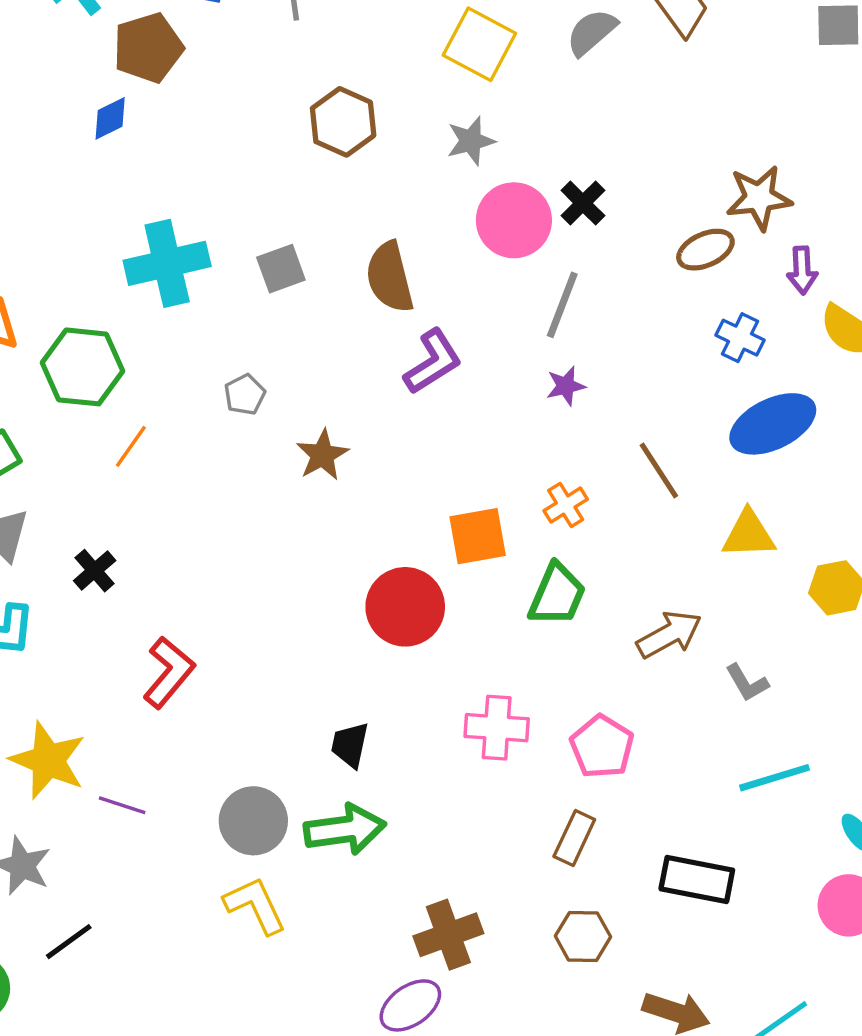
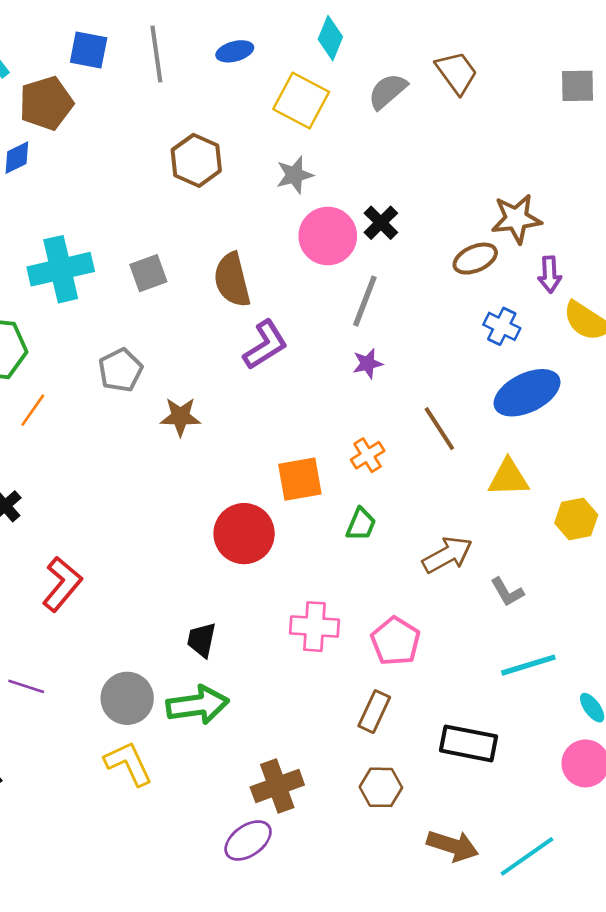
gray pentagon: (245, 395) -> (121, 370), size x1.4
brown star: (322, 455) -> (180, 417), turned 30
green trapezoid: (557, 595) -> (361, 524), size x0.7

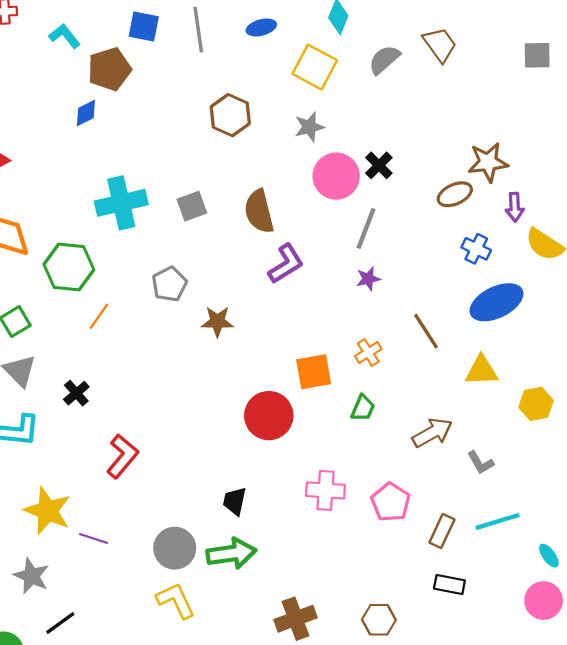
brown rectangle: (374, 712) -> (442, 531), moved
black rectangle: (469, 743) -> (449, 585), size x0.7

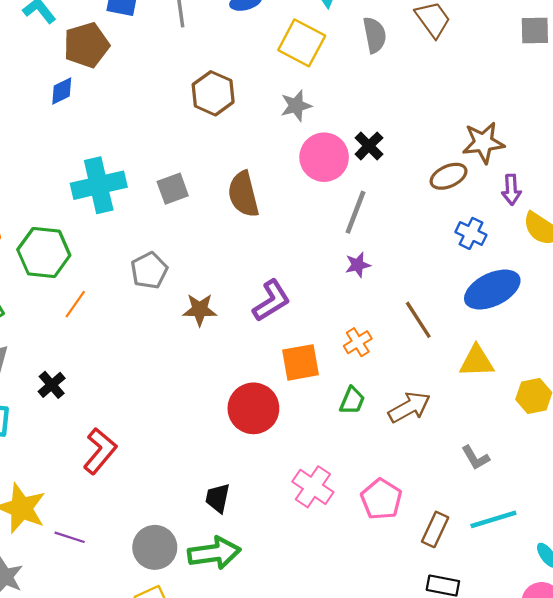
gray semicircle: (384, 60) -> (375, 35), turned 120
purple L-shape: (286, 264) -> (271, 301), moved
brown arrow: (432, 433) -> (409, 407), moved
pink cross: (325, 490) -> (313, 487), turned 30

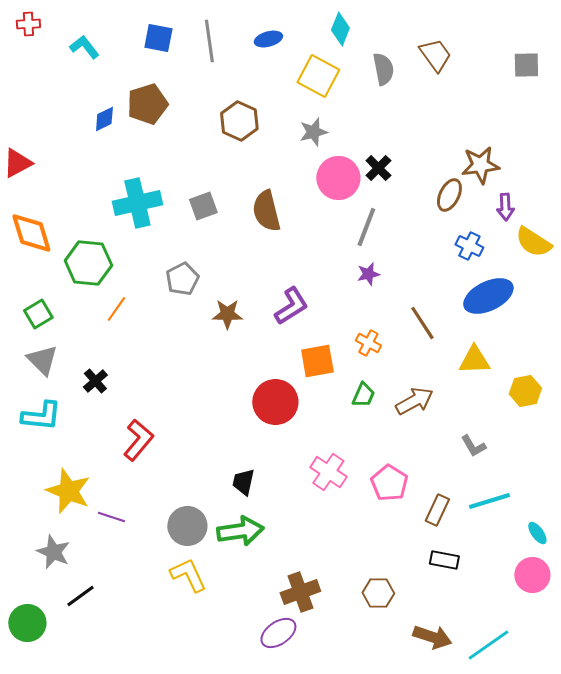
brown pentagon: (86, 45) -> (147, 104), moved
brown ellipse: (449, 176) -> (449, 195), turned -40
orange cross: (358, 342) -> (368, 343), turned -30

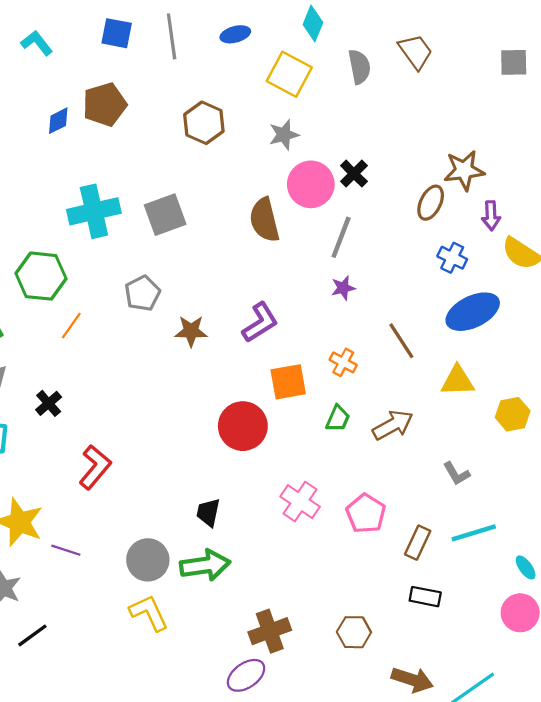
gray square: (203, 206) -> (165, 215), size x1.4
brown semicircle: (266, 211) -> (264, 220), moved

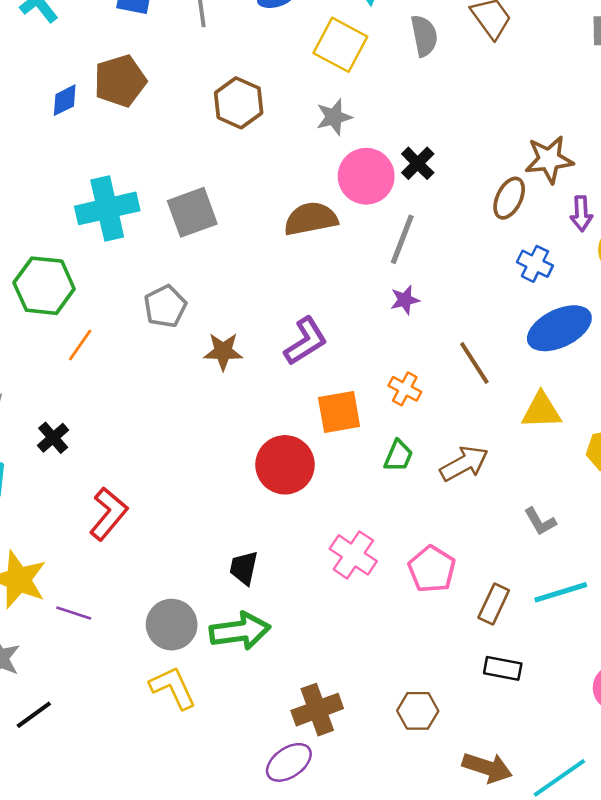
brown semicircle: (264, 220) -> (311, 219), turned 93

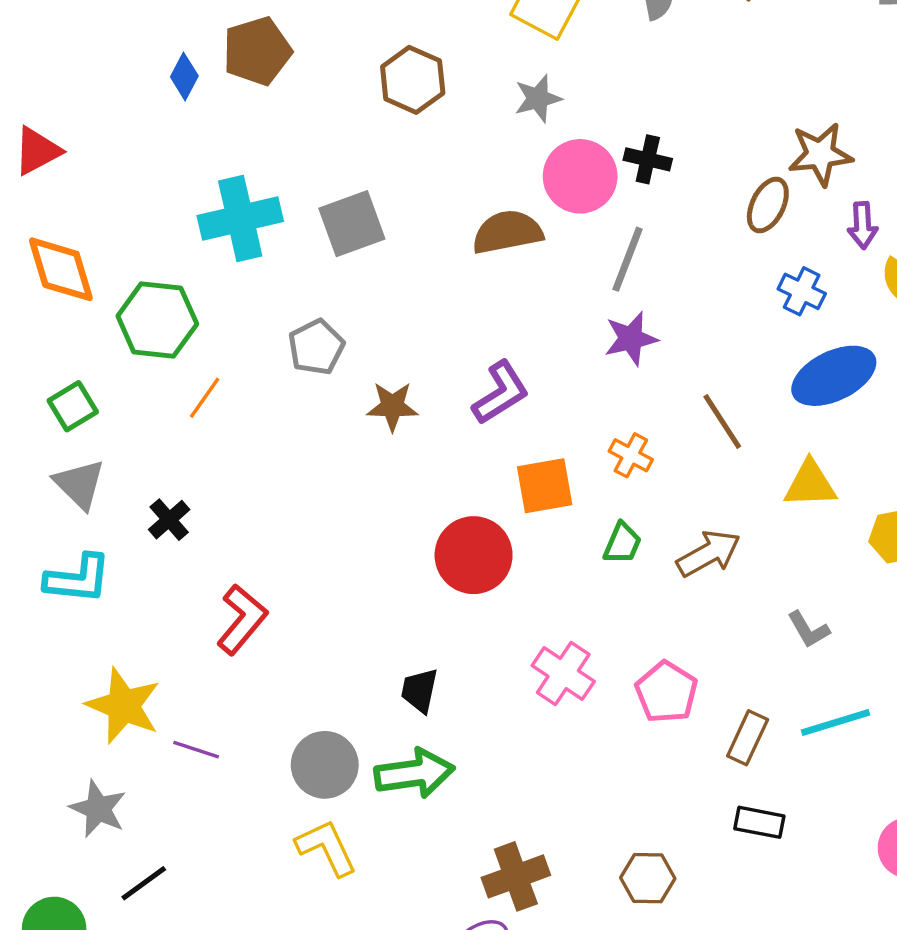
blue diamond: (65, 100) -> (184, 76), turned -36
black cross: (418, 163) -> (648, 159), turned -32
purple star: (405, 300) -> (631, 339), size x1.4

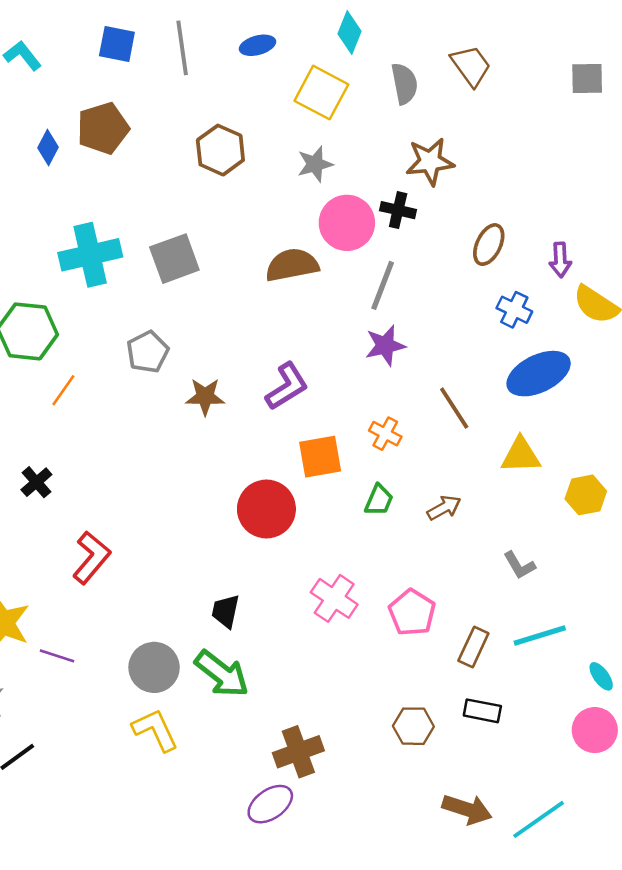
brown star: (820, 154) -> (430, 162), moved
brown arrow: (709, 553) -> (444, 508), size x0.7
green arrow: (414, 773) -> (222, 674), turned 46
brown hexagon: (648, 878) -> (413, 726), moved

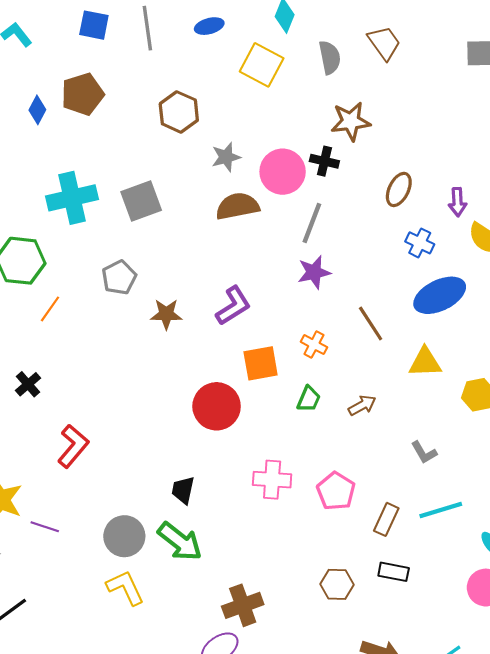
gray star: (315, 164) -> (226, 157), moved
pink cross: (334, 598) -> (272, 480), turned -30

